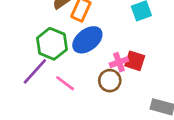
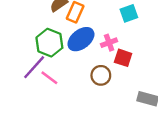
pink cross: (119, 62) -> (109, 43), moved
pink line: (65, 83) -> (49, 78), moved

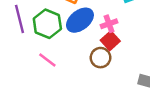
red square: (123, 58) -> (110, 41), moved, turned 30
purple line: (34, 67) -> (20, 19), moved, turned -56

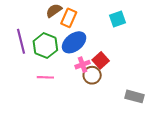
pink cross: (109, 24) -> (83, 65), moved
pink line: (47, 60) -> (45, 77), turned -35

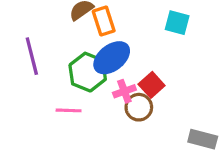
orange rectangle: (69, 18) -> (104, 21), turned -42
cyan square: (118, 19) -> (177, 23), turned 35
green hexagon: (45, 46) -> (88, 72), moved

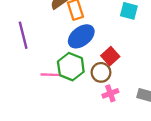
green hexagon: (88, 72) -> (71, 67), moved
pink cross: (124, 91) -> (110, 93), moved

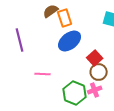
green hexagon: (71, 67) -> (75, 93), moved
brown circle: (101, 72) -> (99, 72), moved

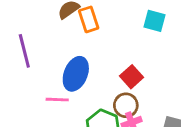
blue ellipse: (70, 41) -> (76, 74), moved, turned -30
brown circle: (99, 72) -> (126, 105), moved

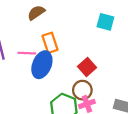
orange rectangle: (89, 19) -> (50, 43), moved
pink line: (57, 100) -> (27, 53), moved

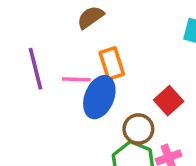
brown circle: (82, 90) -> (138, 129), moved

